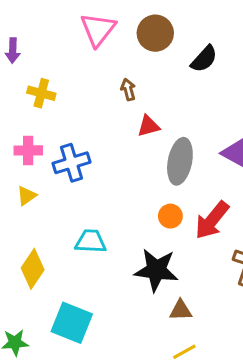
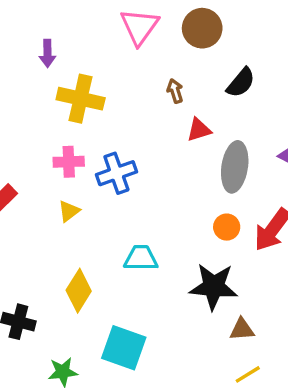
black semicircle: (204, 59) -> (241, 83), moved
yellow cross: (41, 93) -> (81, 99), size x1.5

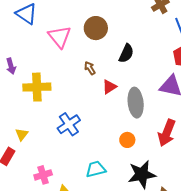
pink cross: (69, 162) -> (43, 175), moved
yellow triangle: (69, 211) -> (22, 134), moved
orange circle: (227, 227) -> (127, 140), moved

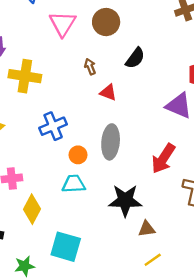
red triangle: (109, 87) -> (108, 93), turned 42
gray ellipse: (136, 103) -> (111, 142), moved
orange circle: (127, 140) -> (78, 155), moved

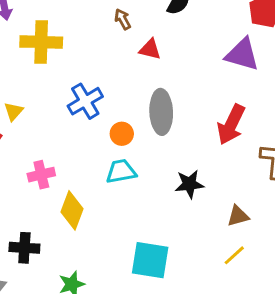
black star: (125, 200) -> (189, 184), size x0.7
brown triangle: (147, 229) -> (238, 216), moved
cyan square: (66, 247) -> (150, 260), moved

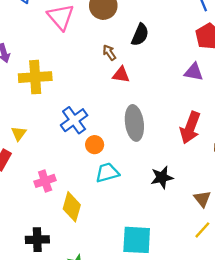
brown arrow: (123, 19) -> (109, 53), moved
purple triangle: (242, 55) -> (194, 72), size x0.7
orange circle: (122, 134) -> (95, 145), moved
brown triangle: (238, 216) -> (202, 199), turned -48

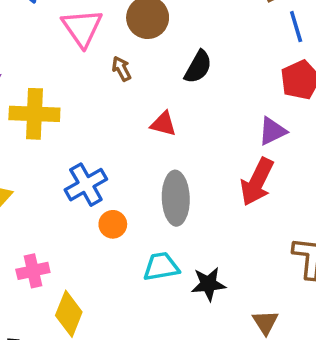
brown arrow: (109, 53) -> (121, 69), moved
purple triangle: (194, 72) -> (272, 131), turned -42
red arrow: (190, 128) -> (257, 182), moved
cyan trapezoid: (107, 173) -> (161, 267), moved

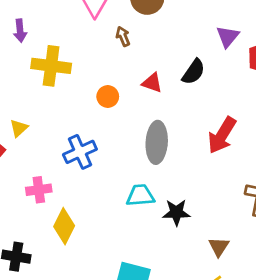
black semicircle: (198, 67) -> (194, 72), moved
purple triangle: (272, 131) -> (228, 37), moved, turned -30
blue cross: (86, 185) -> (80, 152), moved
orange circle: (113, 224) -> (108, 97), moved

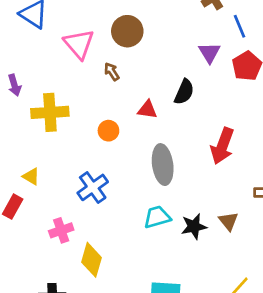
yellow triangle: (19, 128) -> (31, 176), turned -36
brown triangle: (219, 247) -> (228, 221), moved

